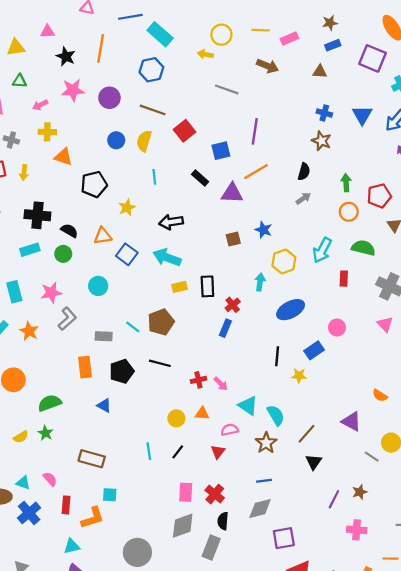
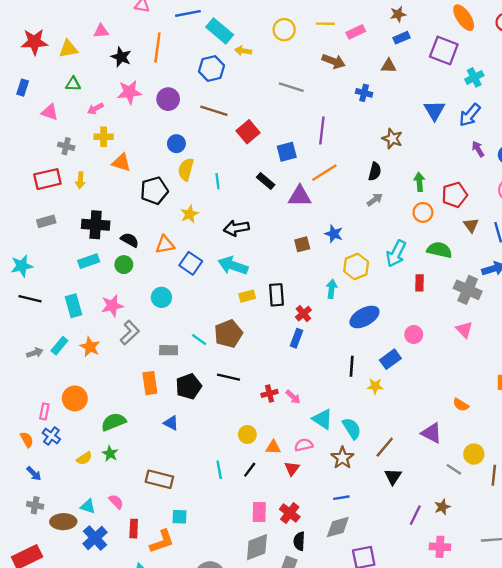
yellow arrow: (205, 54) -> (243, 51), moved
blue cross: (324, 113) -> (364, 93), moved
yellow semicircle: (144, 141) -> (186, 169), moved
orange triangle: (202, 413) -> (273, 447), moved

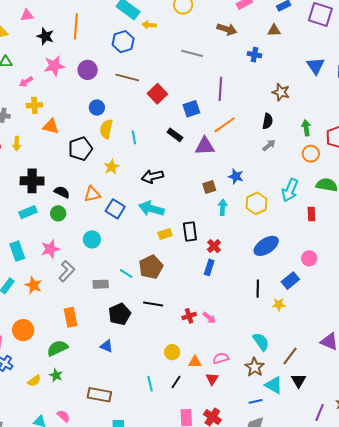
cyan arrow: (332, 289) -> (223, 207), moved
orange rectangle: (150, 383) -> (71, 317), moved
cyan triangle: (322, 419) -> (274, 385), moved

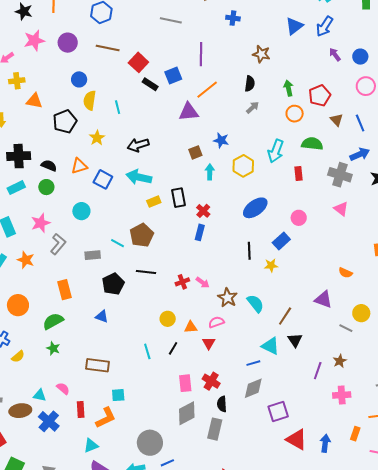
blue triangle: (315, 66) -> (294, 26), turned 30
black rectangle: (175, 135) -> (150, 84), moved
brown star: (254, 367) -> (228, 298), moved
yellow semicircle: (34, 381) -> (18, 357), moved

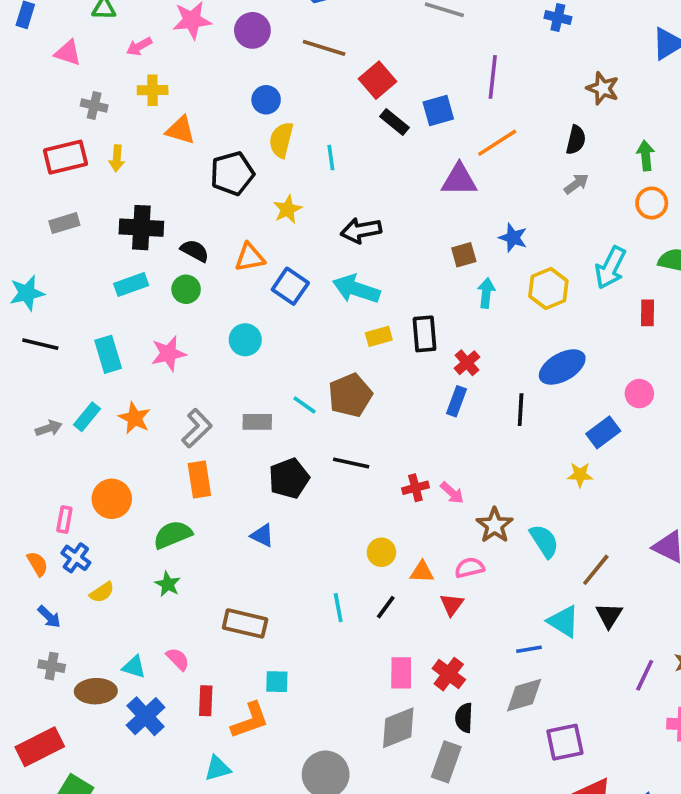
gray L-shape: (58, 244) -> (197, 428), moved
black line: (249, 251) -> (521, 410), moved

